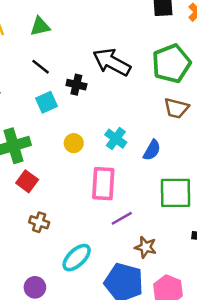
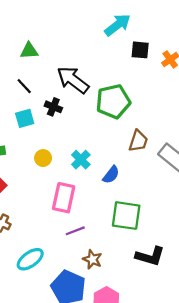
black arrow: (112, 62) -> (73, 80), moved
green pentagon: (171, 64) -> (113, 101), moved
brown trapezoid: (176, 108) -> (138, 141), turned -95

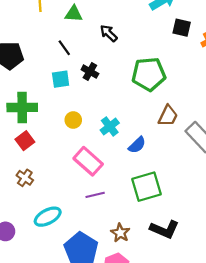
black arrow: (73, 80) -> (109, 33), moved, size x0.6
pink rectangle: (64, 198) -> (88, 161), turned -68
green square: (126, 216) -> (146, 187), turned -32
brown star: (92, 259) -> (120, 233), moved

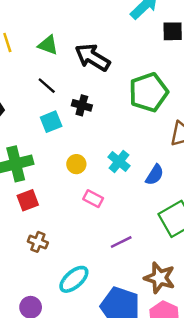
green triangle: (74, 14) -> (48, 45), turned 30
black arrow: (109, 33) -> (92, 57), size x1.6
red square: (25, 141) -> (28, 200), turned 30
pink rectangle: (88, 161) -> (93, 199), moved, size x0.6
brown star: (120, 233) -> (160, 278), size x1.4

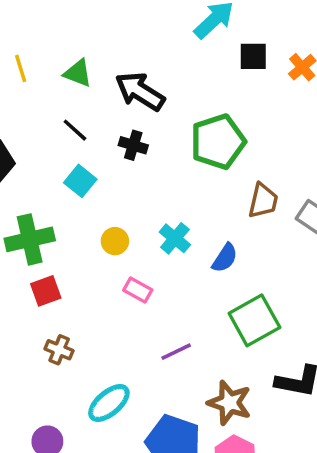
black cross: (82, 105) -> (133, 145), moved
cyan square: (51, 122) -> (80, 181), turned -30

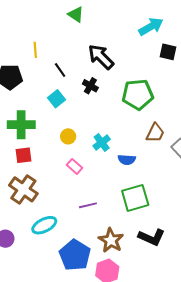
yellow line: (21, 68) -> (35, 50), moved
green triangle: (78, 73) -> (76, 14), moved
blue semicircle: (225, 258) -> (127, 160), turned 48
brown cross: (59, 350) -> (23, 189), size x1.8

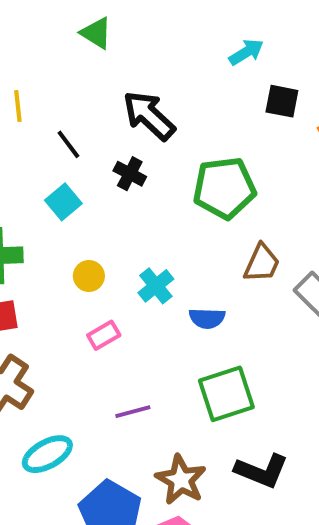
cyan arrow: (151, 27) -> (246, 52), size x0.7
pink rectangle: (75, 166) -> (104, 335), turned -70

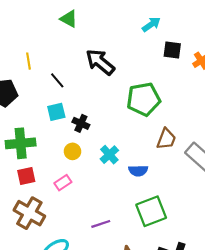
black cross: (130, 174) -> (81, 123), moved
cyan square: (63, 202) -> (56, 112), turned 30
pink rectangle: (104, 335) -> (63, 183), moved

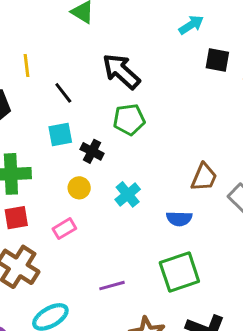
green pentagon: (144, 99) -> (129, 120), moved, size x0.7
blue semicircle: (138, 171) -> (179, 219), moved

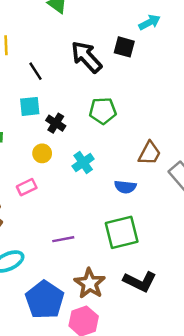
black square: (217, 60) -> (124, 47), moved
green pentagon: (129, 120) -> (103, 111), moved

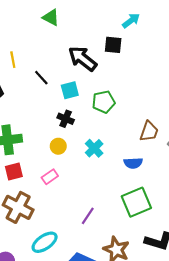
cyan square: (30, 106) -> (70, 90), moved
purple line: (63, 239) -> (88, 216), turned -36

